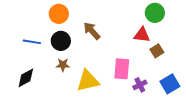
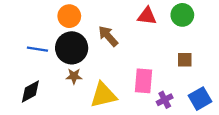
red triangle: (142, 35) -> (147, 16), moved
black circle: (61, 41) -> (72, 48), size x1.4
brown square: (157, 51) -> (185, 60), turned 32

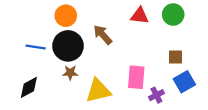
blue square: (200, 99) -> (184, 82), moved

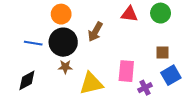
brown arrow: (103, 35) -> (95, 32), turned -108

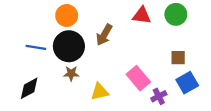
pink rectangle: (126, 71) -> (138, 78), turned -45
yellow triangle: (91, 83) -> (100, 92), size x0.7

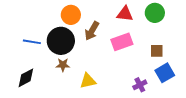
orange circle: (67, 16) -> (71, 15), moved
pink rectangle: (138, 78) -> (122, 42), moved, turned -70

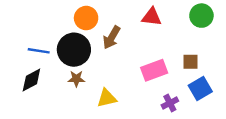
green circle: (155, 13) -> (201, 16), moved
pink rectangle: (122, 42) -> (154, 70), moved
black diamond: (26, 78) -> (31, 80), moved

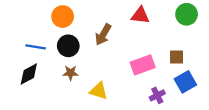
orange circle: (86, 18) -> (63, 17), moved
black circle: (74, 50) -> (68, 46), size x0.7
yellow triangle: (107, 98) -> (99, 91), turned 30

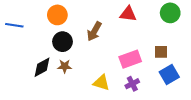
blue line: (36, 47) -> (14, 25), moved
black diamond: (29, 74) -> (42, 67), moved
yellow triangle: (99, 91) -> (101, 83), moved
purple cross: (157, 95) -> (132, 84), moved

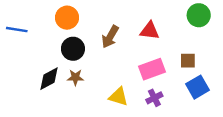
red triangle: (128, 14) -> (150, 31), moved

